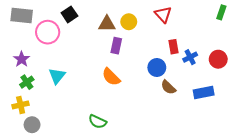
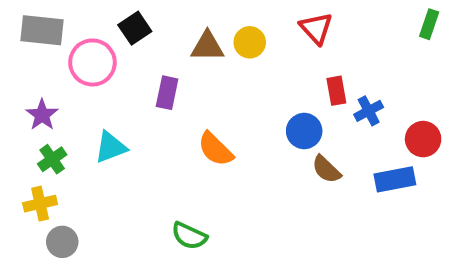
purple rectangle: (116, 46) -> (167, 93), moved
red circle: (218, 59) -> (423, 139), moved
cyan triangle: (57, 76) -> (111, 147), turned 30

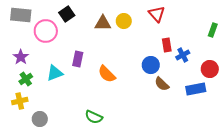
green rectangle: (429, 24) -> (213, 30), moved
purple rectangle: (167, 93) -> (78, 59), moved
gray circle: (62, 242) -> (40, 119), moved

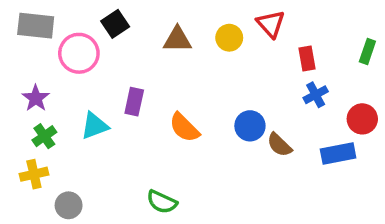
yellow circle: (124, 21) -> (229, 38), moved
red rectangle: (167, 45) -> (307, 58), moved
blue circle: (151, 65) -> (250, 126), moved

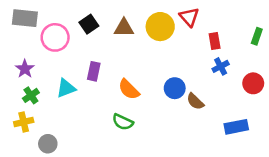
black square: (115, 24) -> (89, 24), moved
yellow circle: (229, 38) -> (160, 27), size x1.5
blue rectangle: (338, 153) -> (236, 127), moved
green semicircle: (162, 202) -> (123, 122), moved

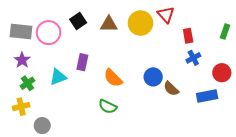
gray rectangle: (25, 18) -> (21, 32), moved
blue rectangle: (236, 127) -> (207, 96), moved

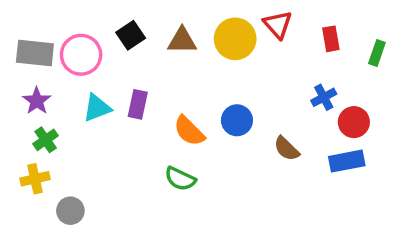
red rectangle: (188, 36) -> (331, 39), moved
red circle: (222, 73) -> (354, 122), moved
cyan triangle: (58, 77) -> (97, 108), moved
blue circle: (153, 77) -> (237, 120), moved

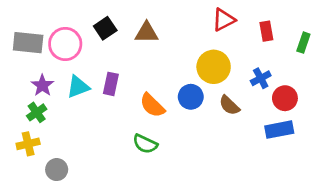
red triangle: (278, 25) -> (224, 20), turned 45
yellow circle: (235, 39) -> (214, 67), moved
purple star: (37, 101) -> (42, 85), moved
brown semicircle: (287, 149) -> (229, 105), moved

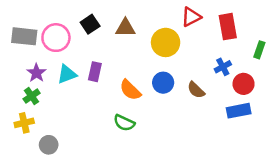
red rectangle: (266, 31) -> (228, 27), size x1.5
green rectangle: (303, 43) -> (259, 50), moved
yellow circle: (214, 67) -> (166, 42), moved

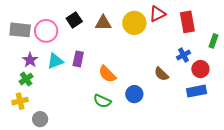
yellow circle: (166, 42) -> (134, 23), moved
blue circle: (163, 83) -> (134, 94), moved

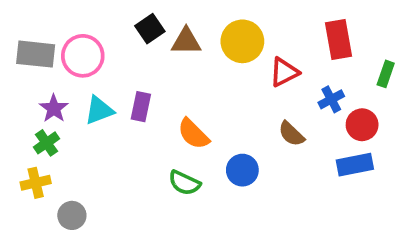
red triangle: (157, 14) -> (284, 72), moved
black square: (74, 20) -> (150, 29), moved

